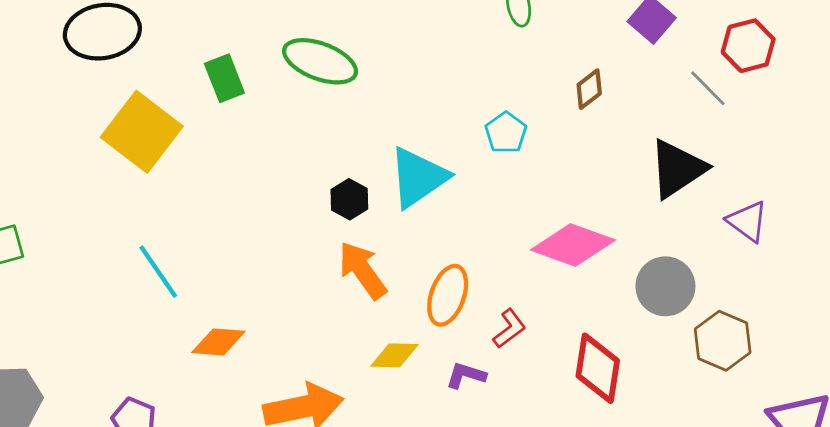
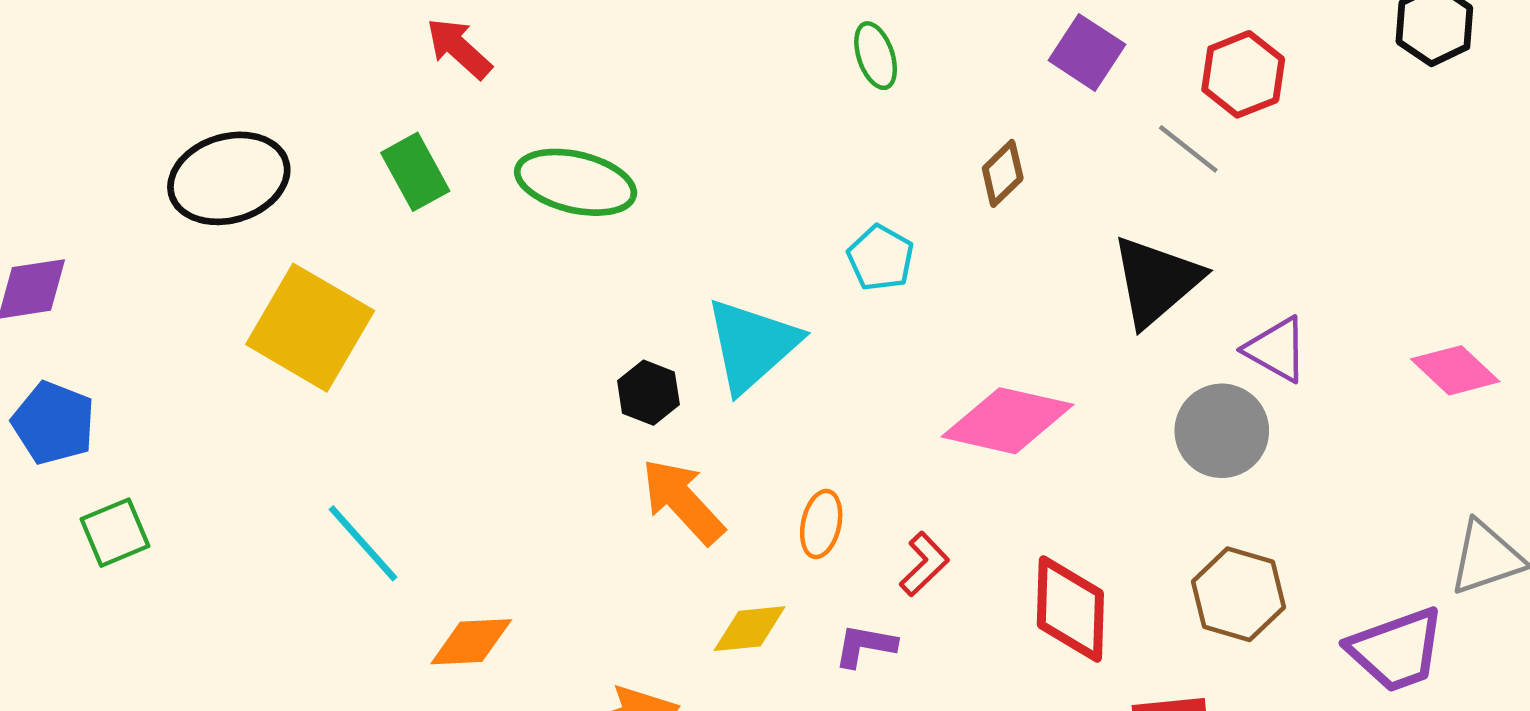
green rectangle: (224, 78) -> (415, 172), moved
gray circle: (665, 286) -> (1222, 431), moved
orange ellipse: (448, 295) -> (821, 524), size x0.7
brown hexagon: (723, 341) -> (1238, 594), moved

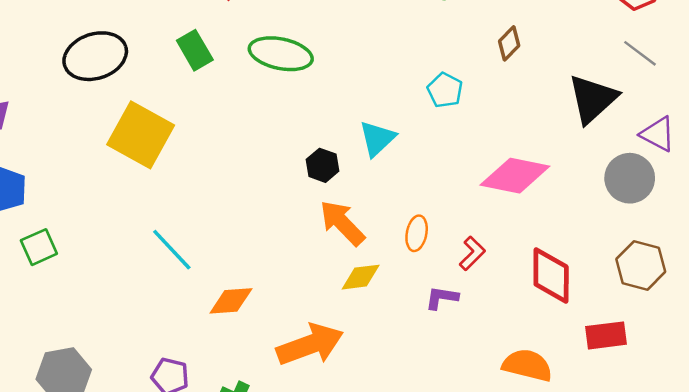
gray line: (1188, 149) -> (640, 53), moved
cyan triangle: (752, 345) -> (377, 138), size x0.7
yellow diamond: (750, 629) -> (361, 277), moved

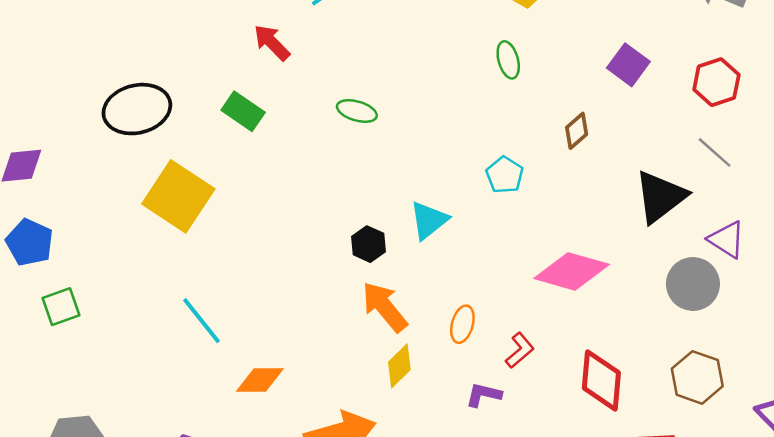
green rectangle: (195, 50) -> (243, 111), turned -30
green ellipse: (281, 54) -> (357, 111), moved, size x0.6
yellow diamond: (361, 277) -> (399, 366), turned -42

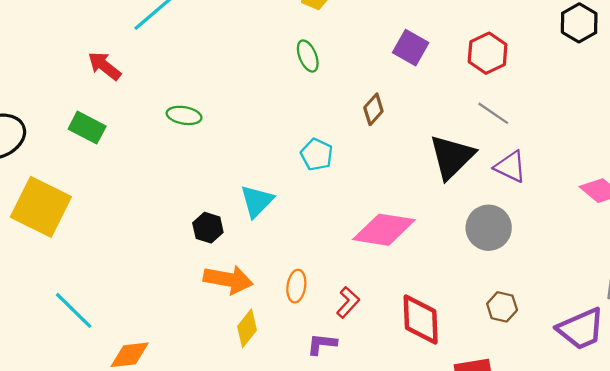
purple triangle: (727, 240) -> (510, 167), moved
orange arrow: (385, 307) -> (228, 280), turned 147
brown hexagon: (697, 377) -> (502, 307), size x0.7

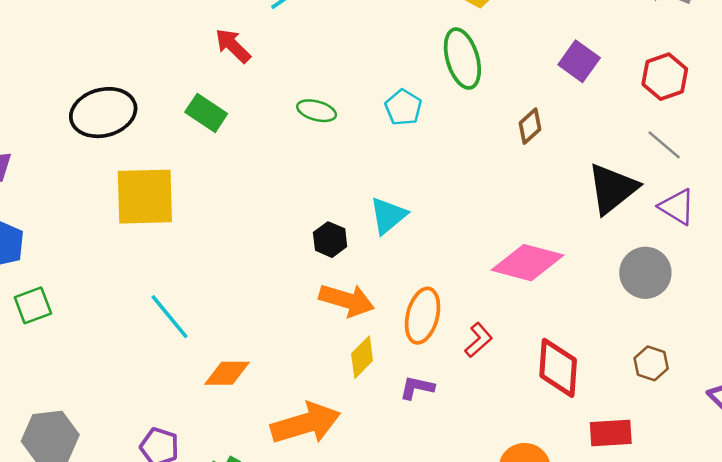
green ellipse: (308, 56) -> (462, 59), size x1.6
cyan pentagon: (317, 154) -> (403, 107), moved
yellow square: (41, 207) -> (145, 197), turned -34
orange ellipse: (296, 286) -> (423, 316), size x1.5
purple L-shape: (322, 344) -> (417, 388), moved

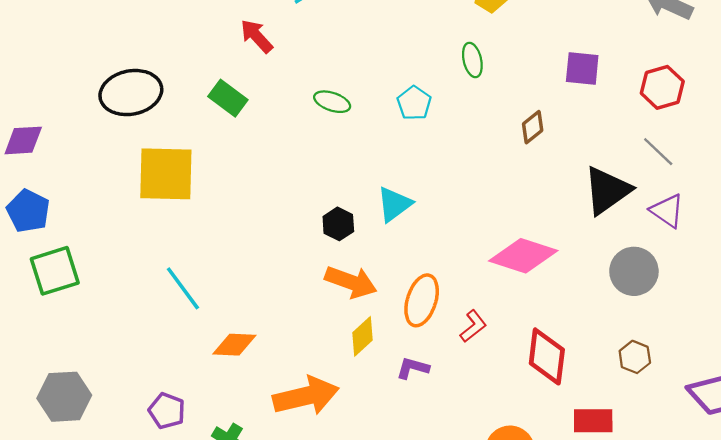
green ellipse: (462, 59) -> (472, 60), size x0.6
purple square: (579, 61) -> (582, 68), turned -33
green square: (33, 305) -> (55, 271), size x1.4

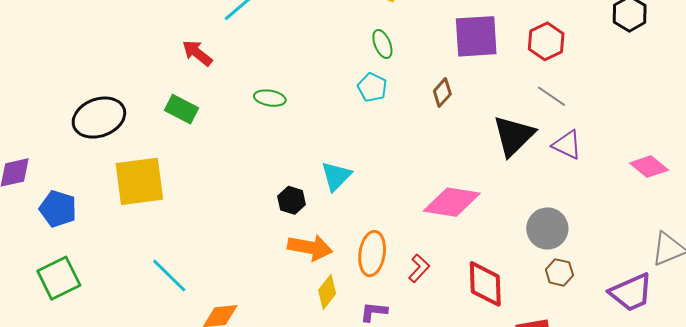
purple square: (582, 68) -> (476, 36), size x1.5
cyan pentagon: (414, 103) -> (372, 87), moved
blue pentagon: (28, 211) -> (58, 209), moved
gray circle: (634, 271) -> (547, 229), moved

